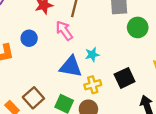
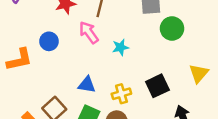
cyan star: (92, 55) -> (120, 47), moved
blue triangle: (71, 67) -> (87, 85), moved, size x0.7

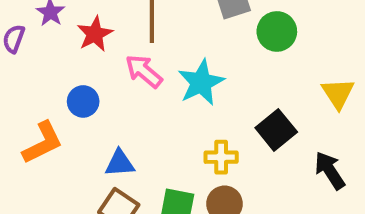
cyan star: (120, 47) -> (201, 83), size x1.6
blue triangle: (87, 85) -> (120, 163), moved
yellow cross: (121, 94) -> (221, 157), turned 30

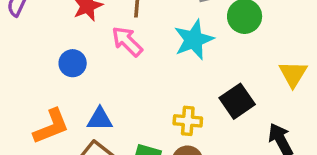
cyan star: (201, 83) -> (194, 40), moved
orange L-shape: (43, 143) -> (51, 126), moved

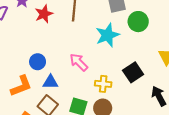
pink arrow: (127, 41) -> (79, 62), moved
blue circle: (73, 63) -> (38, 62), moved

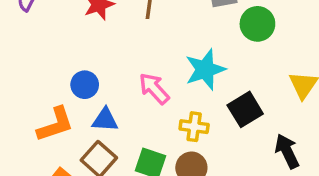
cyan star: (107, 35) -> (205, 70), moved

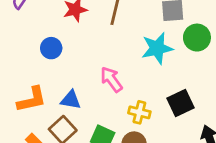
cyan star: (205, 70) -> (157, 48), moved
blue circle: (85, 85) -> (51, 48), moved

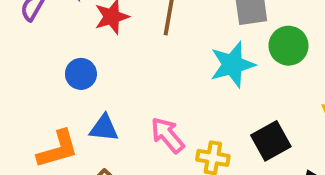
pink arrow: (111, 79) -> (167, 135), moved
blue triangle: (71, 100) -> (104, 128), moved

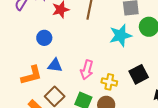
pink arrow: (167, 135) -> (87, 70), turned -126

